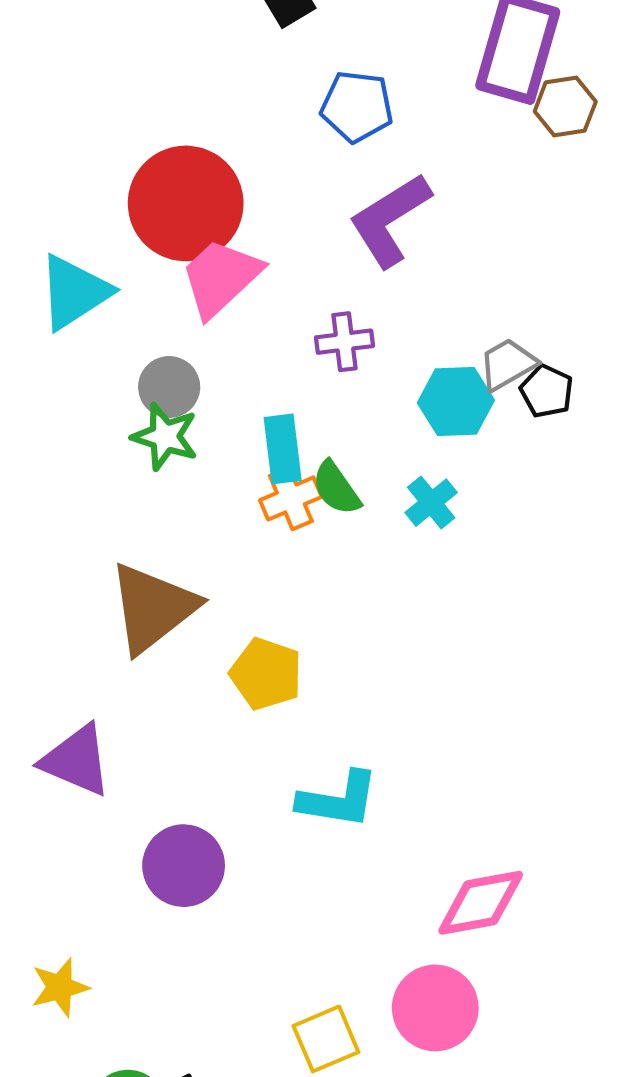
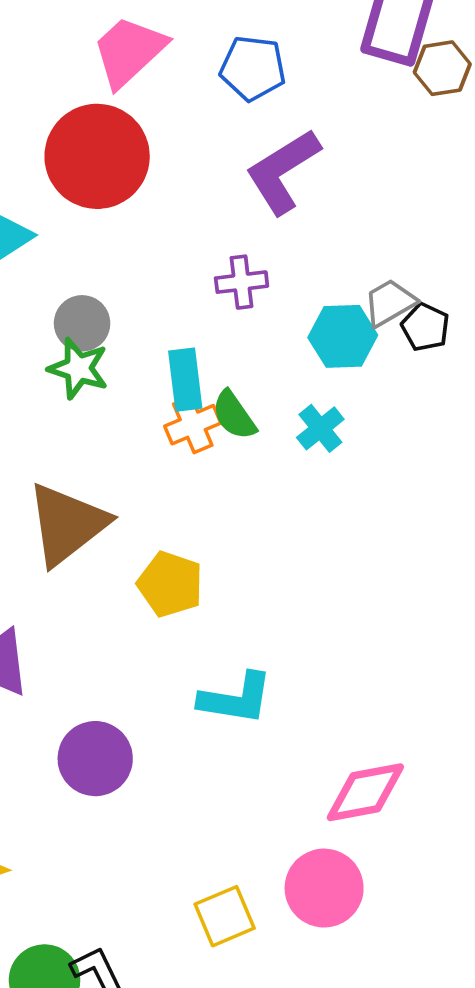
pink trapezoid: (221, 278) -> (129, 51), moved

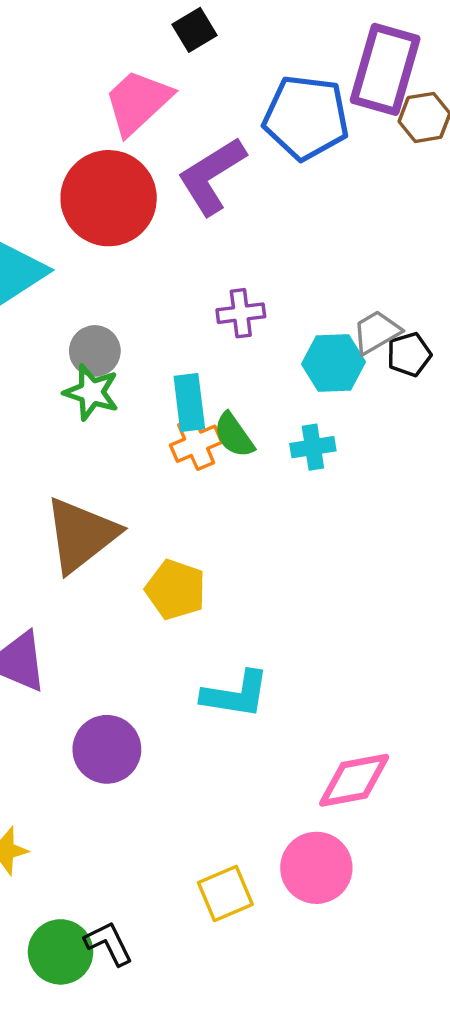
blue pentagon: (253, 68) -> (306, 117), moved, size x1.4
purple L-shape: (283, 171) -> (212, 176), moved
black pentagon: (425, 327) -> (409, 354), turned 30
cyan cross: (320, 428) -> (313, 447), turned 30

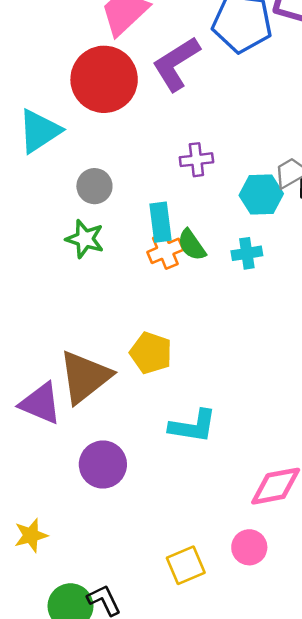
green star: (91, 392) -> (85, 239), moved
brown triangle: (81, 535) -> (85, 377), moved
pink circle: (316, 868) -> (249, 547), size x0.7

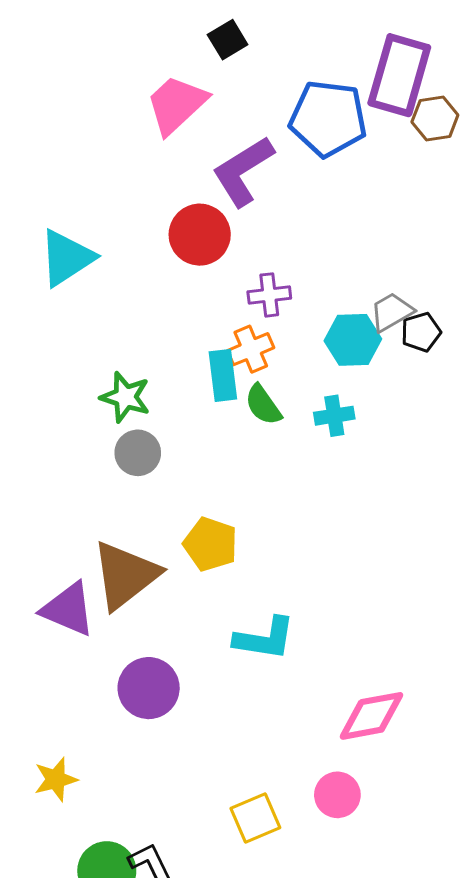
red circle: (104, 79) -> (200, 235), moved, size x0.7
gray circle: (94, 186) -> (138, 453), moved
orange cross: (165, 251) -> (251, 349), moved

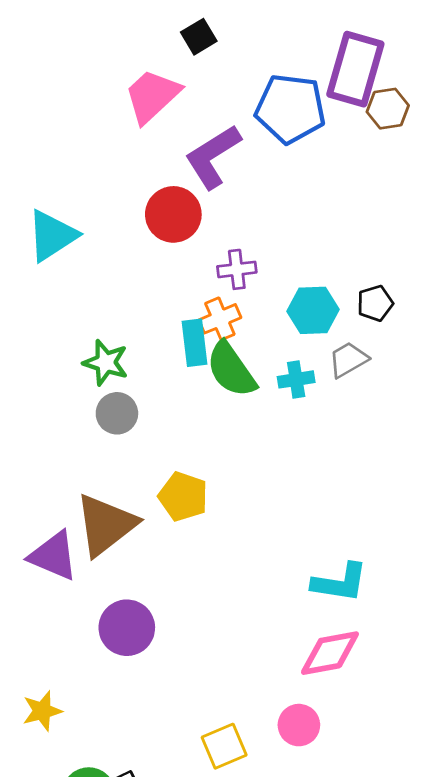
gray trapezoid: (392, 312) -> (348, 360), moved
green semicircle: (263, 405) -> (231, 370), size x1.5
cyan L-shape: (265, 639) -> (340, 583), moved

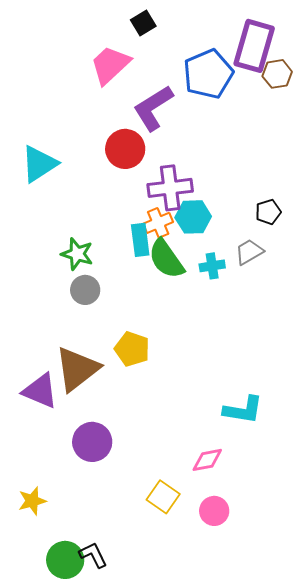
blue pentagon: (290, 109) -> (208, 74), turned -30
purple cross: (237, 269) -> (170, 188), size x1.6
cyan hexagon: (313, 310) -> (193, 217), moved
pink diamond: (330, 653) -> (207, 460), moved, size x0.7
yellow square: (224, 746) -> (163, 497), moved, turned -32

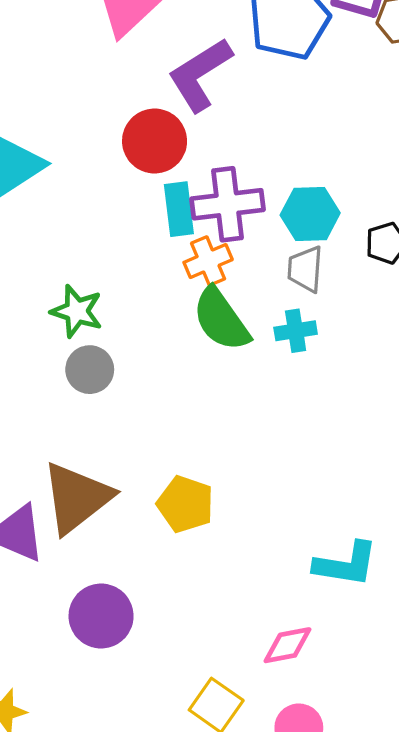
cyan hexagon: (193, 217) -> (310, 214), moved
cyan rectangle: (140, 240) -> (179, 209), moved
gray trapezoid: (249, 252) -> (305, 269), moved, turned -56
yellow pentagon: (132, 349) -> (185, 504), moved

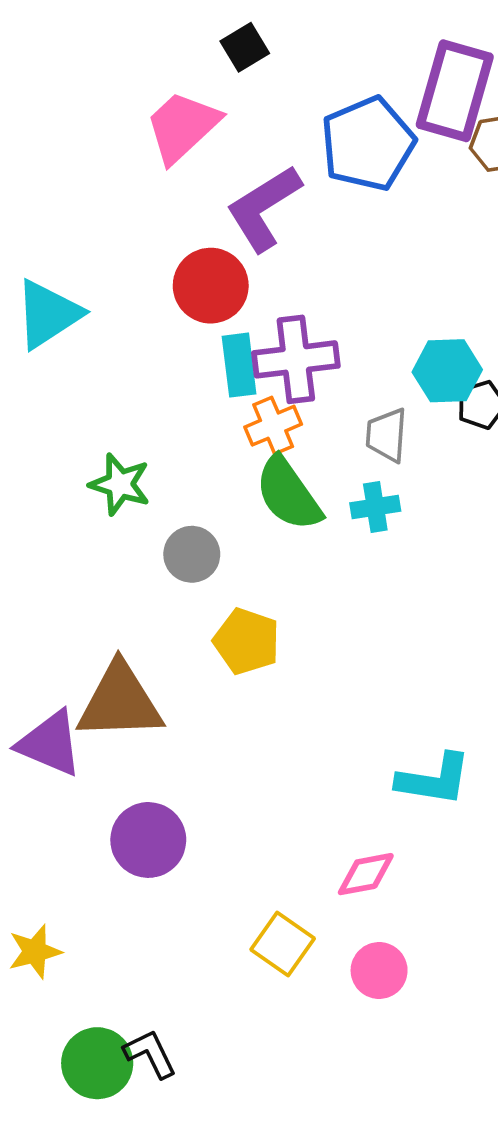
cyan hexagon: (310, 214) -> (447, 371), moved
gray circle: (90, 370) -> (192, 554), moved
brown triangle: (77, 498) -> (120, 702), turned 36
yellow pentagon: (185, 504) -> (247, 641), moved

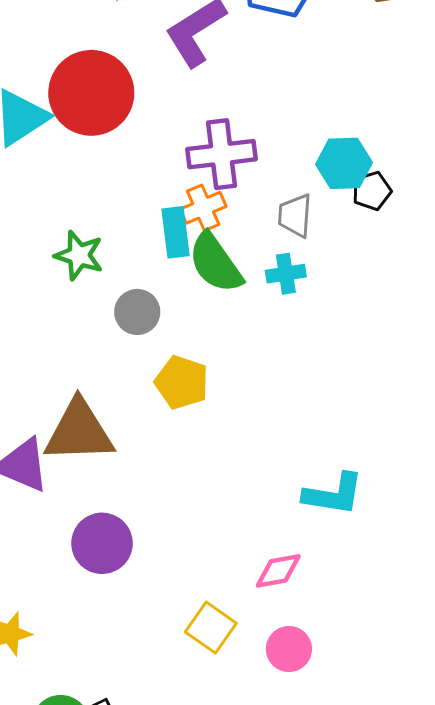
red circle: (211, 286) -> (91, 93), moved, size x1.4
cyan rectangle: (239, 365) -> (176, 232), moved

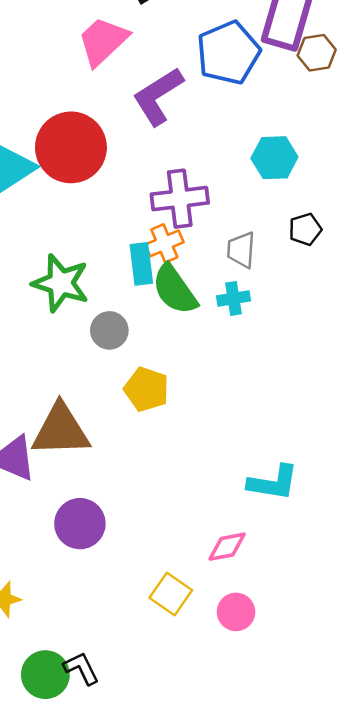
cyan hexagon: (344, 163) -> (274, 158), moved
green star: (79, 255) -> (61, 283), size x1.4

